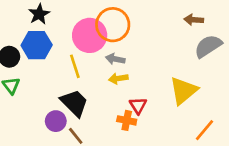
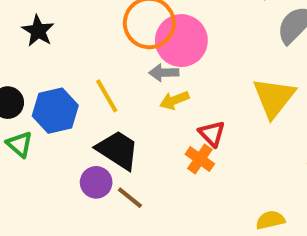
pink circle: (90, 35) -> (181, 41), moved
blue hexagon: (37, 45) -> (55, 111), moved
orange cross: (127, 120) -> (200, 159), turned 36

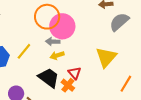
yellow line: (107, 96) -> (24, 51), turned 66
black trapezoid: (118, 150) -> (49, 78), moved

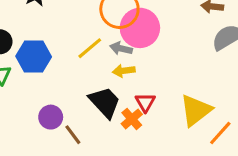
yellow line: (24, 51) -> (90, 48), moved
yellow triangle: (106, 57) -> (196, 110), moved

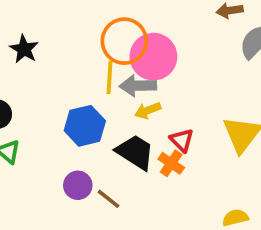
yellow line: (90, 48) -> (109, 77), moved, turned -32
gray arrow: (121, 48) -> (138, 86), size x1.4
blue hexagon: (34, 56) -> (85, 126), moved

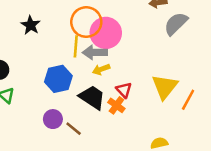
black star: (24, 49) -> (31, 25), moved

